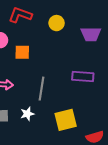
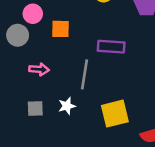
purple rectangle: (83, 76) -> (111, 47), moved

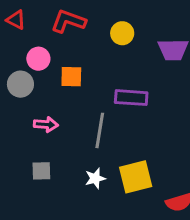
white star: (67, 106) -> (95, 178), moved

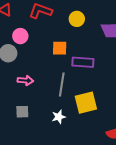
orange square: (71, 77) -> (60, 48), moved
yellow square: (136, 177) -> (86, 103), moved

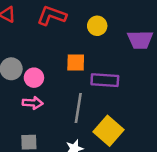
pink circle: (20, 36) -> (34, 78), moved
yellow square: (86, 103) -> (109, 131), turned -35

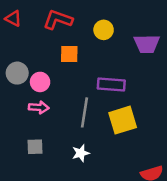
orange square: (76, 62) -> (69, 54), moved
yellow square: (109, 131) -> (123, 120), moved, turned 32

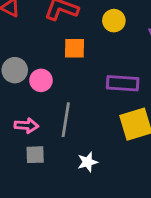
pink arrow: (39, 107) -> (26, 126), moved
gray line: (85, 112) -> (66, 120), moved

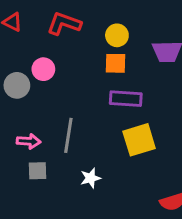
orange square: (75, 48) -> (116, 63), moved
pink circle: (41, 80) -> (43, 69), moved

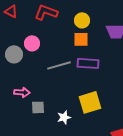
gray line: (68, 135) -> (59, 65), moved, turned 65
yellow square: (139, 140) -> (90, 102), moved
gray square: (38, 171) -> (38, 107), moved

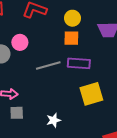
yellow square: (90, 102) -> (91, 94), moved
gray square: (38, 107) -> (17, 113), moved

